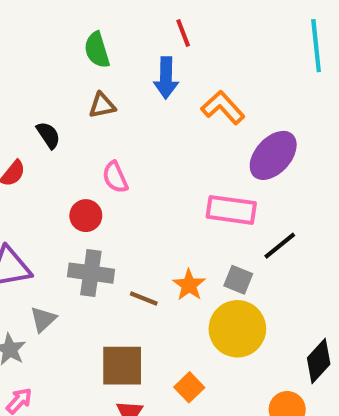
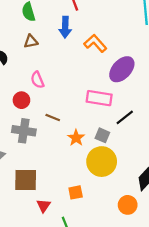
brown line: (144, 299) -> (53, 117), moved
brown square: (122, 366) -> (26, 180), moved
orange square: (189, 387) -> (76, 192), turned 32

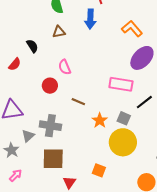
orange L-shape: (95, 43) -> (132, 29), moved
gray cross: (24, 131) -> (50, 126), moved
orange square: (76, 192) -> (99, 170), turned 32

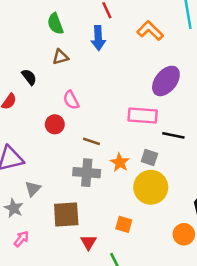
orange L-shape: (132, 29) -> (150, 31), moved
black line: (144, 102) -> (173, 135), turned 54
gray cross: (50, 126) -> (87, 173), moved

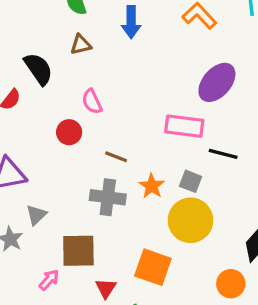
black semicircle: (29, 77) -> (38, 69), size x1.5
orange square: (124, 224) -> (153, 267), size x1.6
pink arrow: (21, 239) -> (49, 280), moved

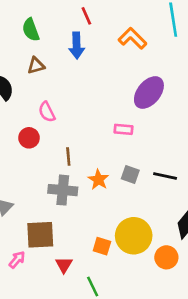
pink rectangle: (184, 126) -> (123, 129), size x0.6
black line: (223, 154) -> (165, 176), moved
brown line: (116, 157) -> (68, 157), turned 66
yellow circle: (190, 220) -> (134, 236), moved
orange square: (153, 267) -> (102, 246), size x0.6

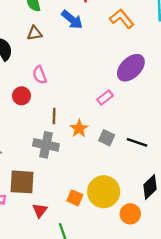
blue arrow: (77, 46) -> (72, 20), turned -55
pink rectangle: (123, 129) -> (105, 98), turned -49
orange star: (98, 180) -> (79, 129), moved

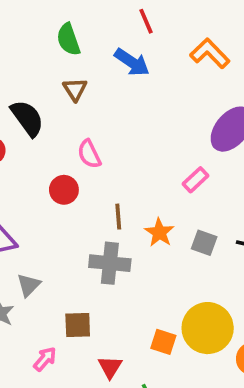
brown triangle: (35, 33) -> (75, 89), turned -49
brown square: (22, 182) -> (78, 325), size x0.7

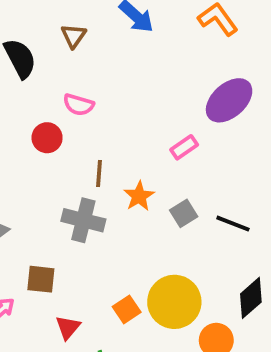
pink semicircle: (89, 154) -> (78, 105), turned -56
gray square: (204, 243) -> (184, 213), turned 30
orange square: (163, 342) -> (127, 309), turned 30

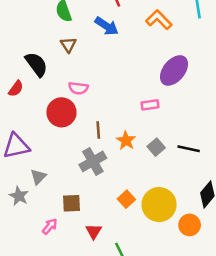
red circle: (47, 138) -> (61, 112), size x1.5
pink rectangle: (184, 147) -> (150, 105), turned 35
gray cross: (83, 220) -> (93, 161), turned -35
orange square: (127, 309) -> (126, 199), moved

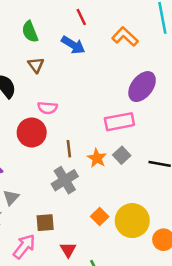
pink rectangle: (150, 105) -> (119, 122), size x1.6
gray square: (156, 147) -> (122, 155), moved
pink arrow: (50, 226) -> (24, 246), size x1.5

